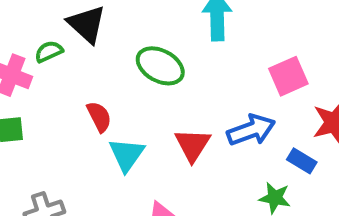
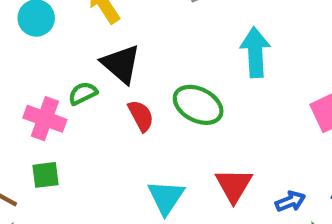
red semicircle: (99, 117) -> (141, 116), moved
blue arrow: (251, 130) -> (290, 201), moved, size x0.6

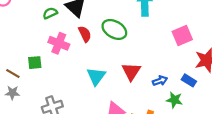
green semicircle: (83, 93) -> (50, 13), moved
pink cross: (45, 119) -> (59, 43), moved

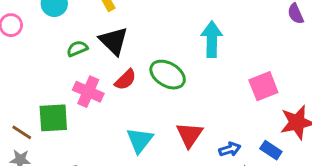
red semicircle: (85, 34) -> (125, 80), turned 70
green square: (35, 63) -> (53, 118), size x1.5

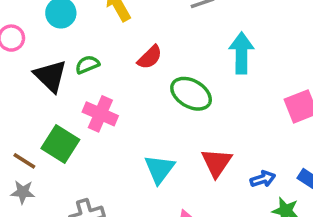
black triangle: (114, 41) -> (51, 76), moved
red semicircle: (125, 80) -> (150, 57), moved
green square: (53, 118) -> (60, 144), turned 36

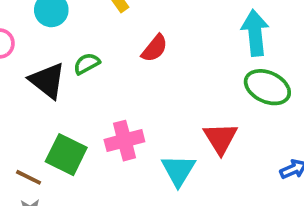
green ellipse: (191, 94) -> (267, 87), moved
pink cross: (100, 114) -> (124, 141), moved, turned -32
red triangle: (217, 163) -> (220, 138), moved

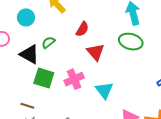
green ellipse: (267, 87) -> (131, 42), moved
red triangle: (220, 138) -> (96, 52), moved
green square: (66, 155) -> (44, 78), moved

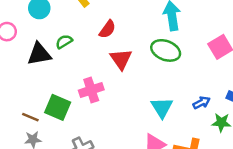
black triangle: (29, 54) -> (39, 54), turned -45
green square: (44, 78) -> (58, 107), moved
cyan triangle: (104, 90) -> (162, 107), moved

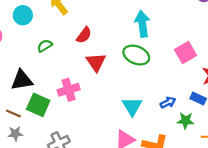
black triangle: (39, 54) -> (22, 80), moved

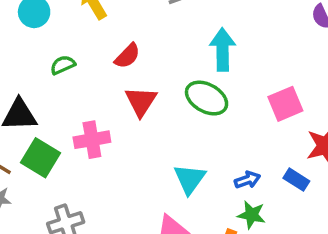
green star: (186, 121) -> (251, 215), moved

